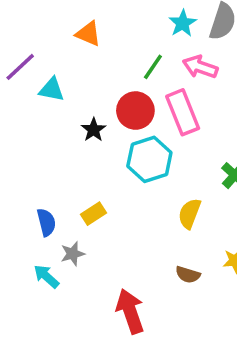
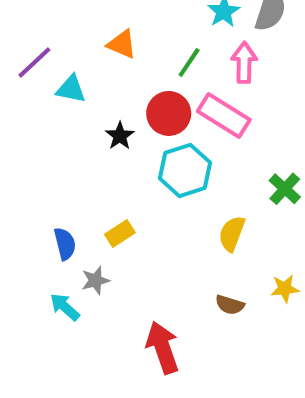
orange triangle: (88, 34) -> (122, 44), moved
pink arrow: (200, 67) -> (244, 63), turned 72
pink rectangle: (183, 112) -> (224, 115), turned -36

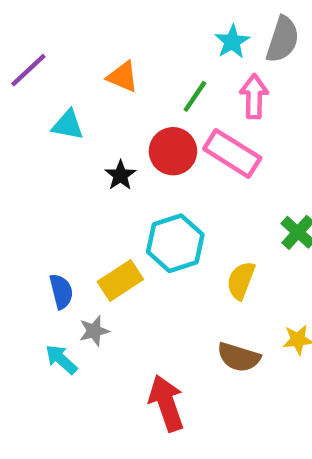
purple line: (34, 63) -> (28, 70), moved
cyan hexagon: (185, 170) -> (175, 243), moved
yellow rectangle: (120, 234) -> (120, 280), size x1.4
brown semicircle: (230, 305) -> (239, 357), size x1.4

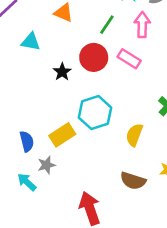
pink rectangle: (232, 153) -> (129, 59), size x0.7

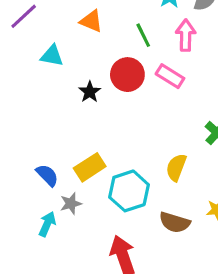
green line: (107, 25) -> (143, 35), turned -60
cyan hexagon: (95, 113) -> (129, 191), moved
blue semicircle: (27, 141) -> (47, 175), turned -30
cyan arrow: (27, 182) -> (47, 224), turned 72

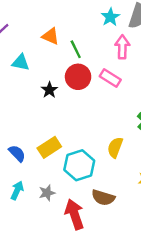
green line: (143, 35) -> (76, 49), moved
gray star: (71, 204) -> (47, 193), moved
brown semicircle: (175, 222) -> (103, 198), moved

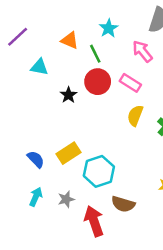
cyan star: (110, 17) -> (109, 28), moved
pink arrow: (122, 47) -> (142, 51), turned -40
yellow semicircle: (115, 147) -> (135, 116), moved

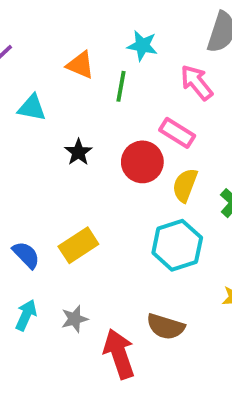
cyan star: (109, 28) -> (142, 46), turned -30
green line: (95, 54) -> (121, 86), turned 36
red circle: (98, 82) -> (142, 162), moved
cyan hexagon: (99, 171) -> (177, 245), moved

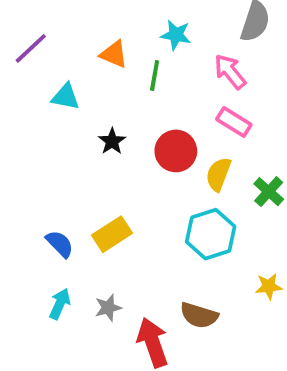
pink rectangle: (177, 133) -> (234, 122), moved

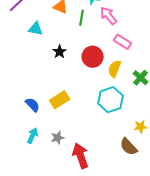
pink arrow: (230, 72) -> (109, 16), moved
brown semicircle: (199, 315) -> (129, 147), moved, turned 30

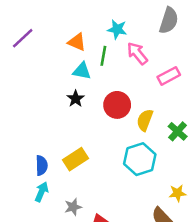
cyan triangle: (36, 29) -> (82, 71), moved
pink rectangle: (123, 42) -> (169, 76), moved, turned -60
blue semicircle: (33, 105) -> (42, 165), turned 42
cyan arrow: (33, 136) -> (42, 192), moved

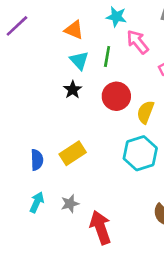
green line: (103, 56) -> (107, 56), moved
cyan triangle: (82, 71) -> (79, 60), turned 36
cyan arrow: (42, 192) -> (37, 202), moved

